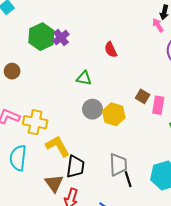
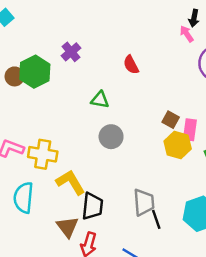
green hexagon: (41, 37) -> (35, 72), moved
brown circle: (12, 71) -> (15, 76), moved
yellow hexagon: (114, 114) -> (178, 145), moved

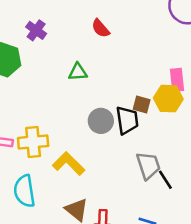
brown square: (171, 120) -> (142, 105), moved
gray circle: (111, 137) -> (101, 121), moved
black trapezoid: (93, 206) -> (127, 120), moved

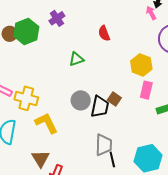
green triangle: (78, 72) -> (76, 59), turned -35
yellow hexagon: (168, 99) -> (141, 65), moved

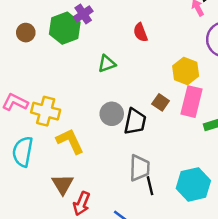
green hexagon: (26, 31) -> (65, 28), moved
pink rectangle: (146, 90) -> (191, 102), size x1.4
brown square: (114, 99) -> (161, 102), moved

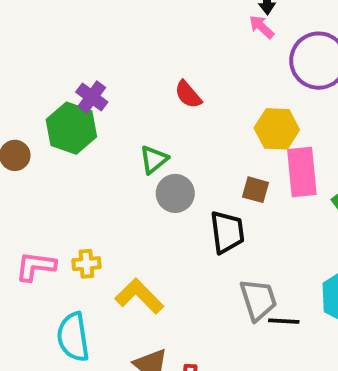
yellow cross: (46, 111) -> (86, 264), size x0.6
gray circle: (112, 114) -> (175, 193), moved
black line: (150, 186) -> (284, 321), turned -54

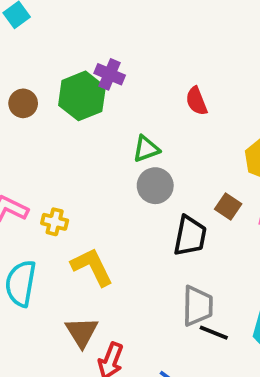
purple cross: (92, 97) -> (110, 74), turned -32

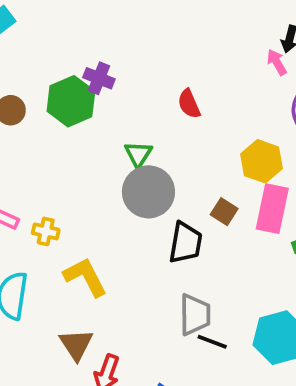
green triangle: (146, 149) -> (138, 154), turned -36
gray circle: (155, 186) -> (148, 192), size x1.4

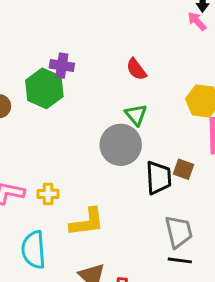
green triangle: (138, 154) -> (136, 115), moved
brown square: (224, 212) -> (183, 169), moved
yellow L-shape: (85, 277) -> (87, 222), turned 123
black line: (212, 342) -> (180, 260), moved

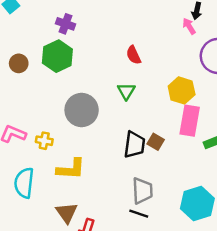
purple cross: (62, 66) -> (65, 24), moved
gray circle: (121, 145) -> (82, 110), moved

